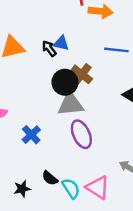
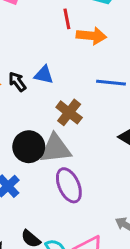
black arrow: (49, 48) -> (17, 82), moved
black circle: (65, 82) -> (29, 147), moved

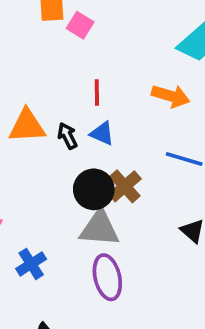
red line: (67, 19) -> (97, 93), moved
black circle: (29, 147) -> (94, 189), moved

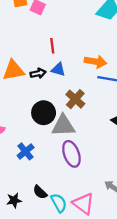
orange arrow: (171, 96) -> (95, 62), moved
black arrow: (67, 136) -> (38, 73), turned 112
black circle: (94, 189) -> (44, 113), moved

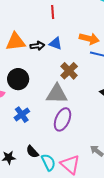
red line: (52, 46) -> (53, 12), moved
black circle: (44, 113) -> (18, 79), moved
purple ellipse: (71, 154) -> (63, 119), turned 40

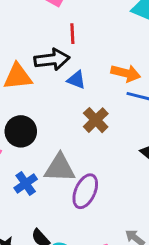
black arrow: (37, 46) -> (52, 59), moved, size x1.6
gray triangle: (57, 94) -> (60, 168), moved

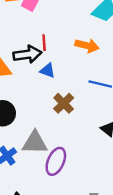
red line: (72, 34) -> (44, 43), moved
orange arrow: (126, 73) -> (87, 46), moved

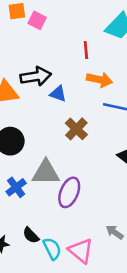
red line: (44, 43) -> (86, 50), moved
orange arrow: (87, 46) -> (99, 80), moved

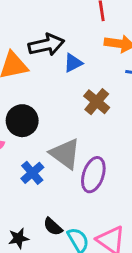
blue triangle: (58, 94) -> (73, 63), turned -42
gray triangle: (46, 172) -> (65, 154), turned 40

